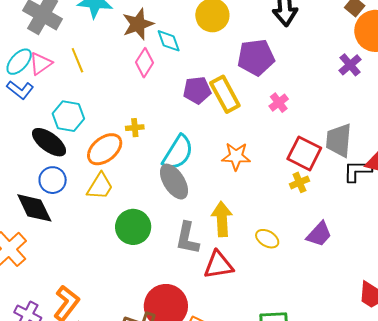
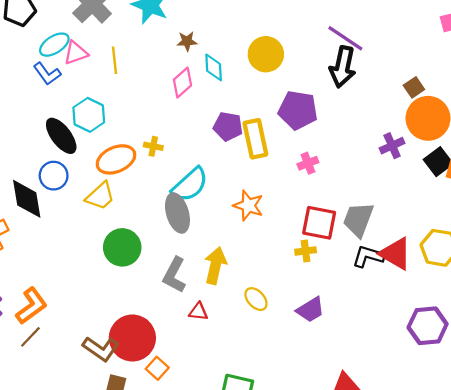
brown star: (138, 24) -> (187, 41), size x0.6
red square: (304, 153) -> (319, 223), turned -32
red triangle: (219, 265) -> (198, 312), size x0.6

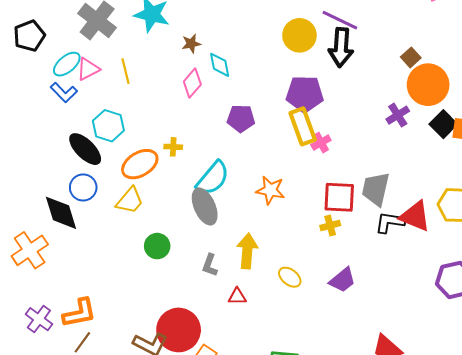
yellow circle: (266, 54) -> (299, 35), moved
yellow rectangle: (255, 139) -> (303, 126), moved
green circle: (122, 247) -> (157, 246), size x0.7
gray L-shape: (174, 275) -> (210, 265), size x0.7
orange L-shape: (31, 306) -> (79, 313), turned 33

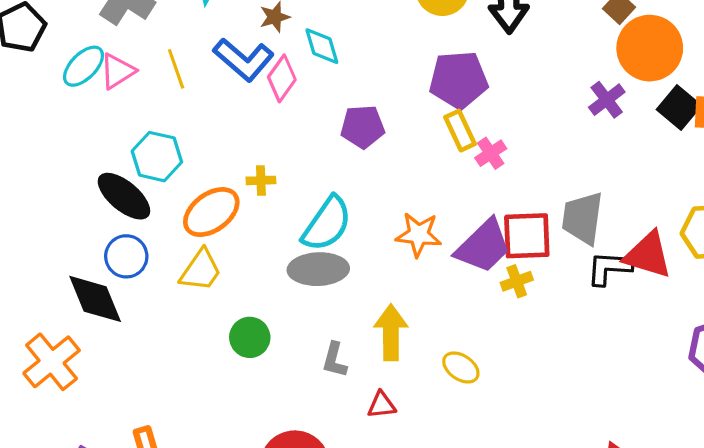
blue L-shape: (64, 92) -> (244, 60), moved, size x1.4
yellow rectangle: (303, 126) -> (460, 131), size x0.7
gray ellipse: (205, 206) -> (318, 269), turned -63
purple trapezoid: (342, 280) -> (483, 246), moved, size x1.4

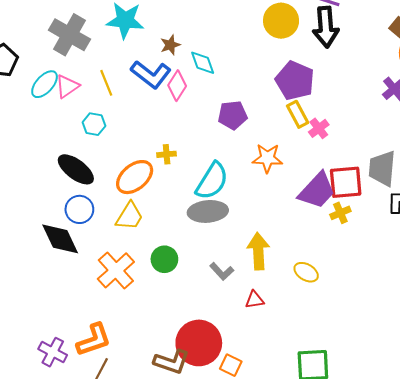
purple pentagon: (459, 80) -> (295, 81), turned 30
cyan hexagon: (157, 157) -> (94, 124), moved, size x0.7
orange star: (419, 235) -> (267, 158), moved
gray L-shape: (335, 360) -> (222, 271), turned -55
orange cross: (52, 362) -> (116, 270), moved

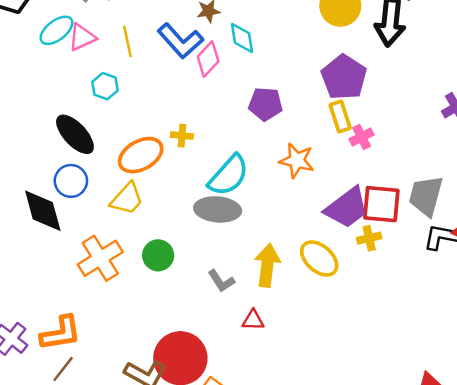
yellow ellipse: (306, 272) -> (319, 259), moved, size x1.4

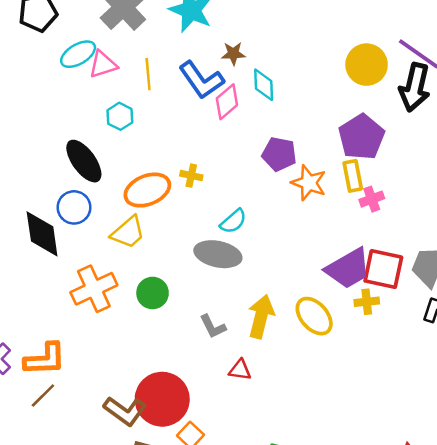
orange star: (297, 161) -> (309, 183), moved
cyan semicircle: (229, 175) -> (233, 221), size x0.6

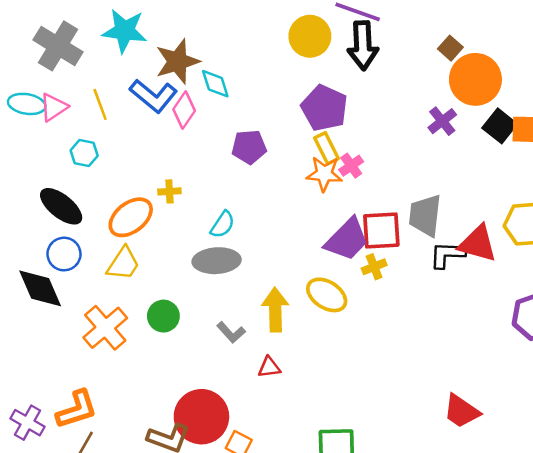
cyan ellipse: (78, 54) -> (27, 104), turned 56
brown star: (233, 54) -> (177, 61), size x1.8
orange star: (309, 183) -> (324, 174), moved

